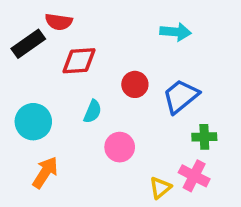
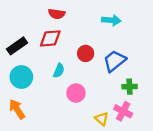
red semicircle: (59, 22) -> (57, 14), moved
black rectangle: (28, 44) -> (17, 46), moved
orange arrow: (45, 172) -> (17, 109), moved, turned -66
yellow triangle: (160, 188) -> (102, 119), turned -40

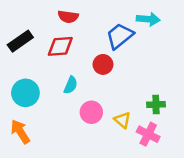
cyan arrow: (111, 20) -> (148, 19), moved
black rectangle: (17, 46) -> (20, 41), moved
blue trapezoid: (115, 61) -> (120, 36), moved
yellow triangle: (102, 119) -> (122, 120), moved

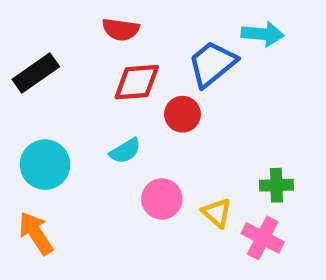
red diamond: (60, 46) -> (137, 82), moved
cyan semicircle: (71, 85) -> (125, 151), turned 36

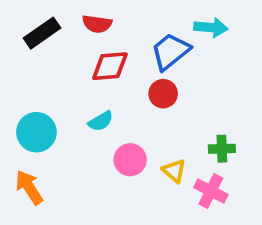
black rectangle: (36, 73) -> (42, 33), moved
red circle: (182, 114) -> (163, 94), moved

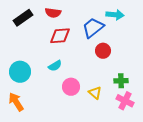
red circle: (163, 94) -> (103, 51), moved
pink cross: (211, 191) -> (125, 101), moved

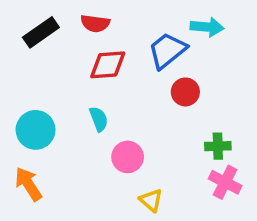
cyan semicircle: (55, 66) -> (99, 119), turned -80
yellow triangle: (95, 93) -> (151, 200), moved

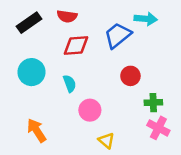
red circle: (185, 92) -> (130, 76), moved
cyan circle: (36, 130) -> (32, 72), moved
orange arrow: (28, 184) -> (37, 130), moved

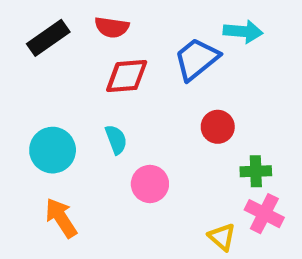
cyan circle: (32, 72) -> (53, 150), moved
yellow triangle: (106, 141) -> (222, 237), moved

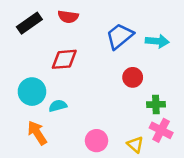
cyan arrow: (243, 32) -> (157, 41), moved
red diamond: (127, 76) -> (64, 59), moved
cyan semicircle: (116, 140) -> (58, 106), moved, turned -84
pink circle: (150, 184) -> (97, 141), moved

